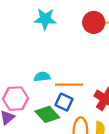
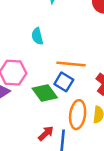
cyan semicircle: (42, 77) -> (37, 36), moved, turned -105

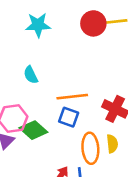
green diamond: (45, 93) -> (33, 130), moved

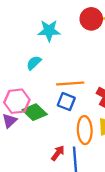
cyan star: (38, 25) -> (49, 31), moved
cyan semicircle: (31, 75) -> (34, 63), turned 70

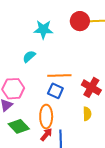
green diamond: (35, 112) -> (19, 126), moved
orange ellipse: (85, 130) -> (46, 117), moved

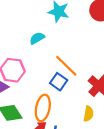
orange line: (59, 76) -> (66, 66), turned 35

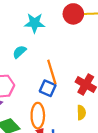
orange line: (66, 66) -> (52, 72), turned 40

